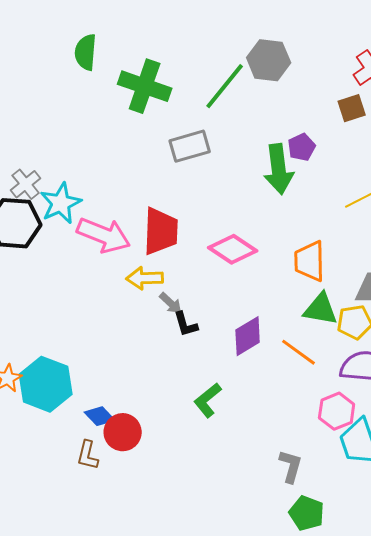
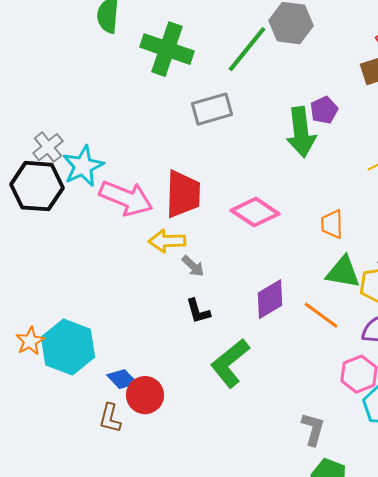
orange trapezoid: (310, 261) -> (332, 224), size x0.7
black L-shape: (186, 324) -> (198, 311), moved
green L-shape: (208, 400) -> (230, 363), size x1.4

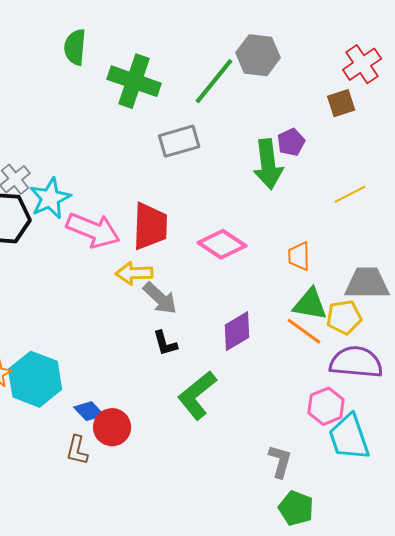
gray arrow: (193, 266) -> (160, 298), size x1.5
orange line: (321, 315) -> (304, 331), moved

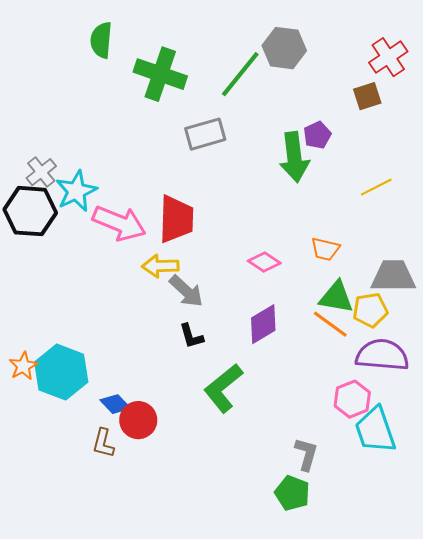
pink diamond: (222, 244) -> (264, 262), moved, size x0.7
orange trapezoid: (299, 256) -> (325, 249), turned -76
green pentagon: (296, 508) -> (292, 493), moved

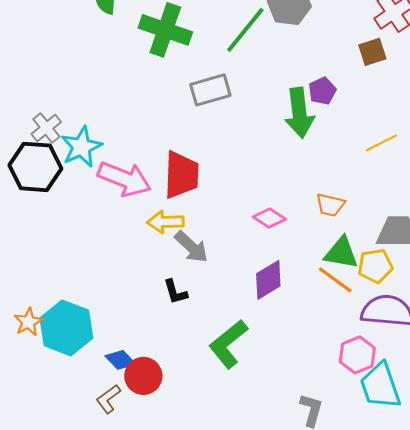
black L-shape: (191, 336) -> (175, 292), moved
brown L-shape: (103, 443) -> (108, 399), turned 40

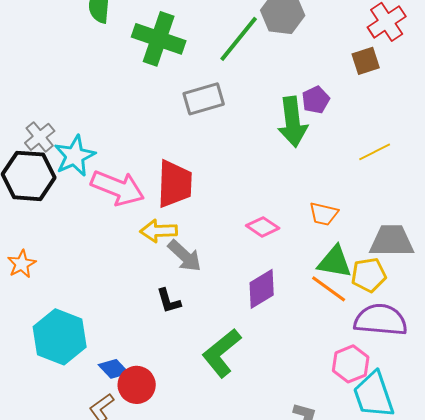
orange star: (28, 322) -> (22, 264), moved

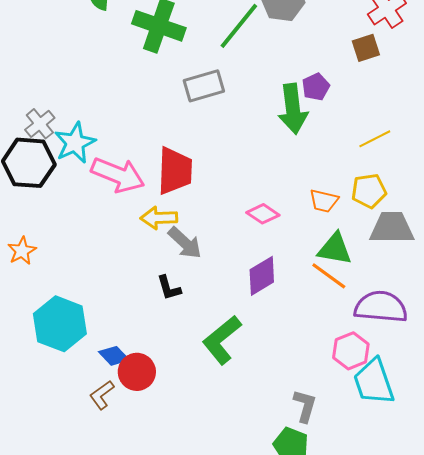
yellow pentagon: (369, 275) -> (369, 191), moved

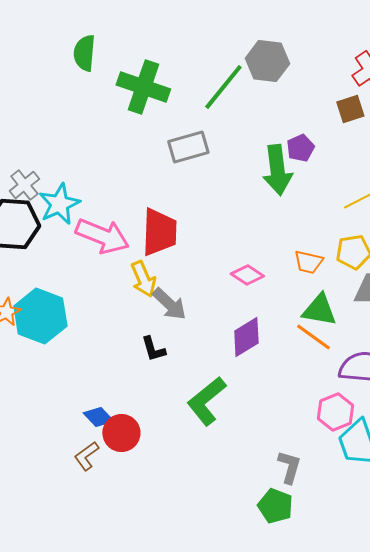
yellow arrow: (159, 218) -> (143, 279), turned -111
cyan hexagon: (60, 324) -> (40, 316), moved

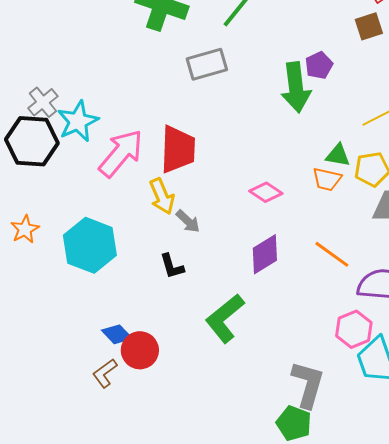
pink arrow: (102, 236) -> (121, 153), turned -72
gray arrow: (169, 304) -> (188, 221), size x0.7
green triangle: (319, 310) -> (338, 155), moved, size x0.7
cyan hexagon: (40, 316) -> (90, 245), moved
gray L-shape: (289, 467) -> (308, 384), size x1.4

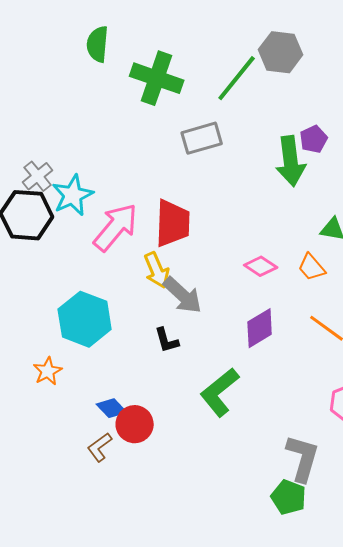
orange trapezoid: (327, 179) -> (312, 267), moved, turned 36
gray arrow: (188, 221) -> (183, 295), size x1.6
orange star: (25, 229) -> (48, 371), moved

